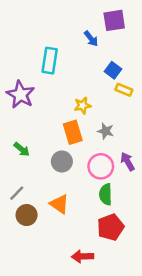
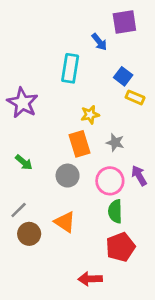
cyan rectangle: (50, 61) -> (70, 68), moved

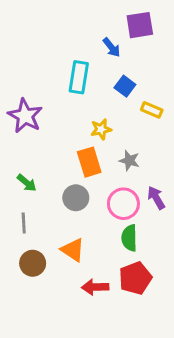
blue square: (123, 76) -> (125, 86), moved
gray line: (19, 210) -> (24, 223), moved, turned -48
red arrow: (90, 279) -> (95, 287), moved

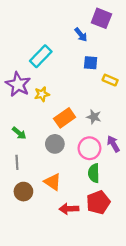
purple square: (140, 25) -> (101, 18), turned 30
cyan rectangle: (79, 77) -> (41, 56), moved, turned 35
blue square: (125, 86) -> (91, 63), turned -32
yellow star: (101, 129) -> (42, 94), moved
orange rectangle: (89, 162) -> (65, 118), turned 72

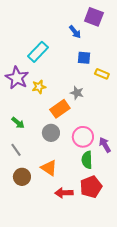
gray star: (94, 117) -> (77, 93), moved
purple arrow: (113, 144) -> (105, 145), moved
gray line: (17, 162) -> (16, 150), turned -32

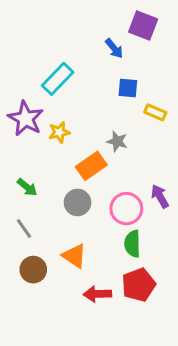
purple arrow: (105, 145) -> (160, 196), moved

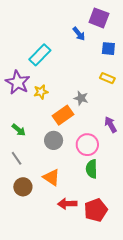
blue square: (128, 88) -> (108, 49), moved
purple arrow: (160, 196) -> (111, 125), moved
red pentagon: (139, 285) -> (96, 210), moved

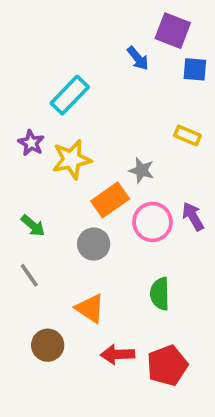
blue square: (108, 49) -> (195, 69), moved
purple star: (18, 82) -> (31, 143), size x0.6
yellow star: (41, 92) -> (72, 159), size x1.5
pink circle: (87, 145) -> (153, 222), moved
brown circle: (23, 187) -> (48, 345), moved

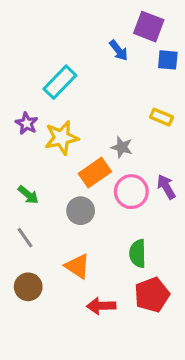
brown circle: (48, 345) -> (28, 287), moved
red pentagon: (167, 365) -> (152, 295), moved

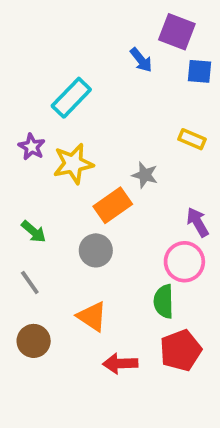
pink circle: (131, 192) -> (184, 262), moved

